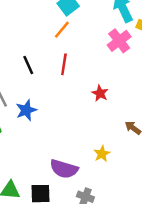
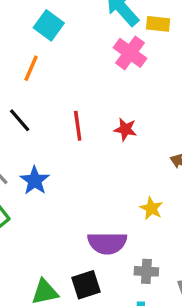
orange line: (62, 30) -> (31, 68), moved
red line: (64, 64) -> (78, 126), moved

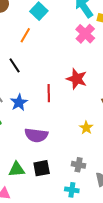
red line: (78, 126) -> (49, 93), moved
red star: (125, 129) -> (77, 79), size x1.5
purple semicircle: (107, 243) -> (36, 135), moved

